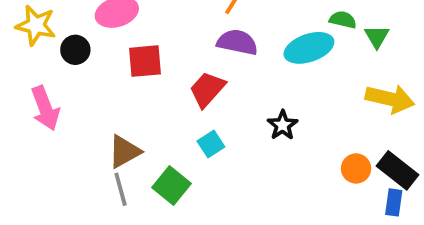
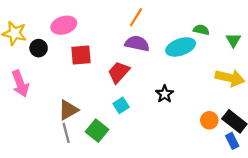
green triangle: (377, 37) -> (233, 40), moved
blue rectangle: (394, 202) -> (232, 141), turned -35

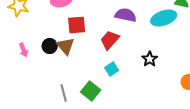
black circle: (39, 48) -> (50, 46), moved
pink arrow: (20, 84) -> (24, 50), size x0.6
brown triangle: (68, 110) -> (66, 46), moved, turned -42

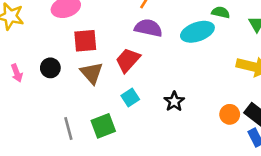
brown triangle: (66, 46) -> (92, 73), moved
black star: (150, 59) -> (174, 101), moved
green square: (91, 91) -> (103, 126), turned 30

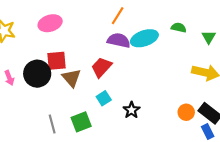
cyan ellipse: (197, 32) -> (144, 38), moved
red square: (85, 41) -> (56, 61), moved
black circle: (50, 68) -> (37, 74), size x1.6
black star: (174, 101) -> (132, 110), moved

